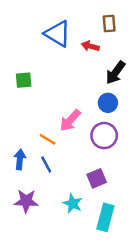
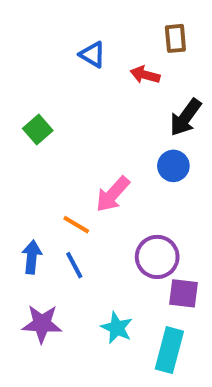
blue triangle: (58, 34) -> (92, 55), size x0.6
green square: (24, 80) -> (38, 129), turned -36
purple circle: (104, 136) -> (157, 257), moved
purple square: (97, 178) -> (184, 293), moved, turned 30

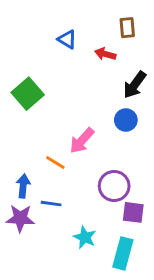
green square: (38, 129) -> (28, 94), size x1.5
blue line: (74, 265) -> (51, 204), moved, turned -54
purple star: (42, 324) -> (20, 218), moved

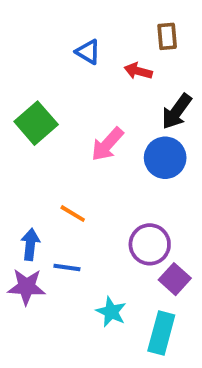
blue circle: (126, 120) -> (165, 158), size x1.4
pink arrow: (82, 141) -> (107, 144), moved
purple square: (133, 212) -> (175, 279), turned 35

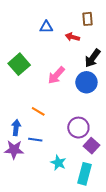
blue triangle: (88, 52) -> (46, 27), turned -32

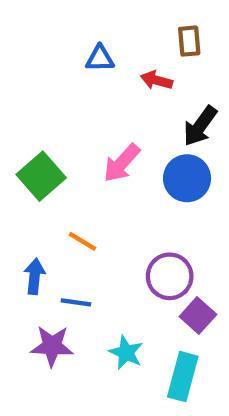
green square: (19, 64) -> (41, 176), moved
purple star: (14, 150) -> (52, 346), moved

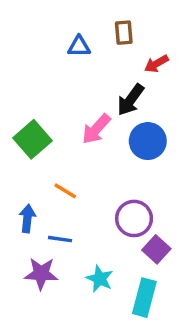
brown rectangle: (189, 41) -> (124, 33), moved
red arrow: (157, 80) -> (156, 64), moved, turned -45
black arrow: (200, 126) -> (131, 100), moved

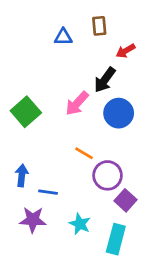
orange line: (65, 191) -> (84, 153), moved

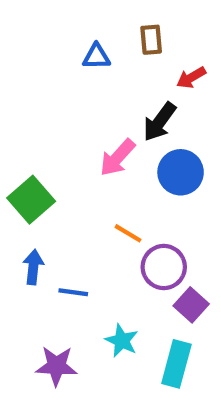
green square: (26, 112) -> (31, 200), moved
purple star: (33, 220) -> (56, 366), moved

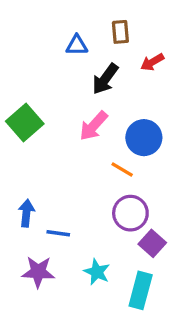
black arrow: (160, 122) -> (105, 79), moved
green square: (31, 200) -> (25, 123), moved
orange line: (128, 233) -> (122, 169), moved
purple star: (56, 366) -> (38, 272), moved

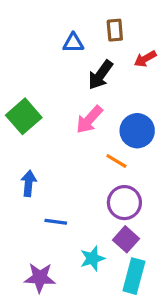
blue arrow: (26, 213) -> (29, 183), moved
purple square: (152, 243) -> (126, 239), moved
purple star: (38, 272) -> (40, 278), moved
cyan star: (97, 272) -> (92, 258), turned 30

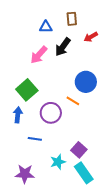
green square: (24, 116) -> (27, 90), moved
pink arrow: (89, 120) -> (39, 55), moved
purple circle: (124, 203) -> (51, 113), moved
cyan rectangle: (134, 276) -> (84, 173), turned -50

